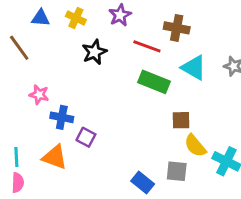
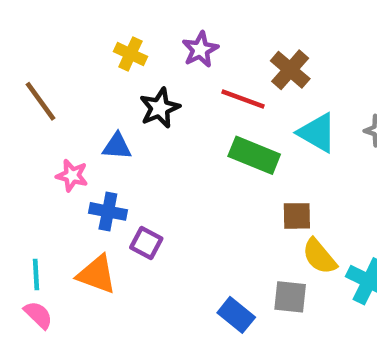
blue triangle: (40, 18) -> (117, 146), moved
brown cross: (177, 28) -> (290, 70), turned 30
pink semicircle: (18, 183) -> (38, 315), turned -48

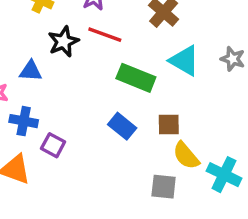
red line: (243, 99) -> (105, 35), moved
blue rectangle: (236, 315) -> (122, 126), moved

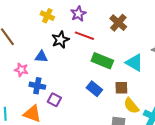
cyan triangle: (184, 61) -> (134, 63), moved

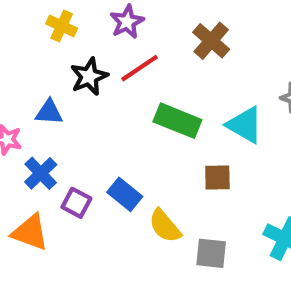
red line: (84, 36) -> (140, 68), turned -54
blue cross: (37, 86) -> (41, 173), turned 35
blue rectangle: (94, 89) -> (125, 194), moved
yellow semicircle: (131, 106) -> (165, 226), moved

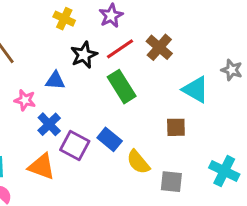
brown cross: (211, 41) -> (159, 47), moved
green rectangle: (177, 121) -> (122, 87), moved, turned 36
purple square: (76, 203) -> (75, 145), size x1.4

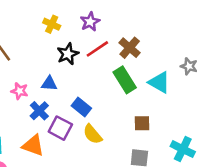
blue triangle: (55, 81) -> (49, 84), moved
green rectangle: (122, 87) -> (125, 80), moved
brown square: (176, 127) -> (142, 123), moved
blue rectangle: (110, 139) -> (81, 107), moved
yellow semicircle: (138, 162) -> (92, 134), moved

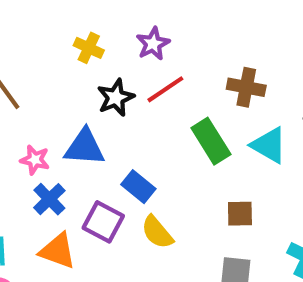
brown cross: (130, 48) -> (246, 87), moved, turned -30
blue triangle: (49, 84) -> (85, 147), size x1.5
blue cross: (39, 111) -> (49, 199), moved

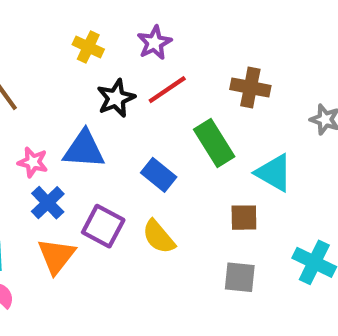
cyan triangle: (269, 145) -> (274, 173), moved
blue rectangle: (138, 187) -> (159, 175), moved
orange triangle: (58, 251) -> (56, 256), turned 48

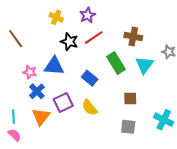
black star: (116, 98) -> (69, 42), turned -30
cyan triangle: (274, 173) -> (144, 65), moved, turned 36
purple square: (103, 226) -> (63, 102), turned 36

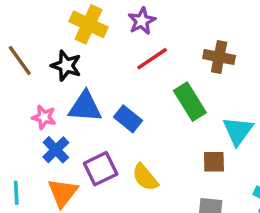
yellow cross: (56, 17) -> (88, 24), size x1.5
black star: (69, 42) -> (66, 66), moved
cyan triangle: (144, 65) -> (238, 131), moved
blue rectangle: (90, 78) -> (128, 119), moved

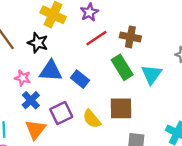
brown cross: (219, 57) -> (130, 37), moved
cyan triangle: (238, 131) -> (151, 74), moved
brown square: (214, 162) -> (121, 108), moved, size x1.5

